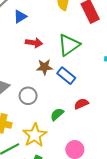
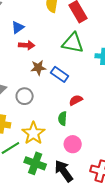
blue triangle: (20, 17) -> (18, 27), moved
green triangle: (69, 45) -> (73, 43), moved, turned 50
green semicircle: (57, 114) -> (62, 118), moved, turned -40

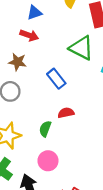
blue triangle: (18, 27) -> (34, 13), moved
brown star: (38, 68) -> (17, 62), moved

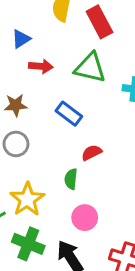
red arrow: (29, 35) -> (41, 66), moved

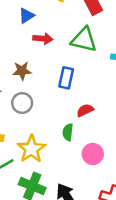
blue rectangle: (69, 114) -> (66, 78), turned 65
pink circle: (85, 218) -> (93, 154), moved

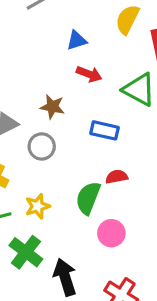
blue rectangle: (66, 78) -> (104, 130), turned 75
green semicircle: (68, 132) -> (88, 198), size x1.5
yellow star: (31, 149) -> (38, 206), size x0.7

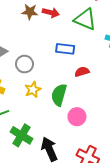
brown star: (52, 107) -> (30, 12), moved
red semicircle: (117, 177) -> (82, 72), moved
yellow star: (38, 206) -> (33, 90), moved

